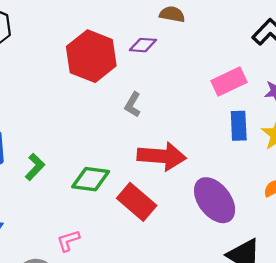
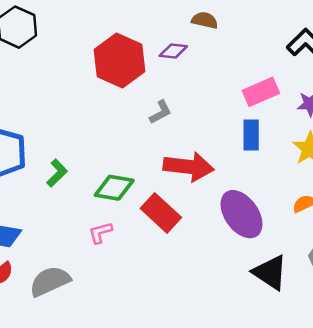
gray L-shape: (133, 105) -> (160, 112), turned -150
blue rectangle: (239, 126) -> (251, 135), moved
pink L-shape: (68, 241) -> (100, 233), moved

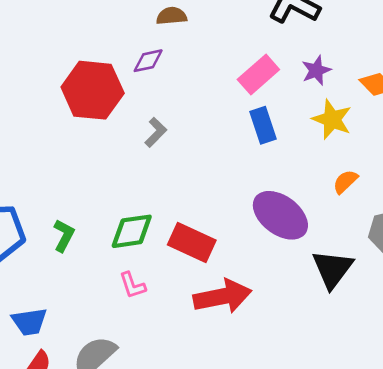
red arrow: (189, 167) -> (222, 296), moved
pink L-shape: (100, 233) -> (132, 285), turned -75
black triangle: (270, 272) -> (332, 269), turned 51

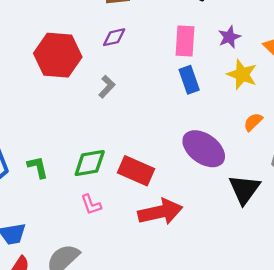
purple diamond: (148, 61) -> (114, 37), moved
pink rectangle: (258, 75) -> (185, 41), turned -44
green L-shape: (64, 235) -> (38, 167), turned -40

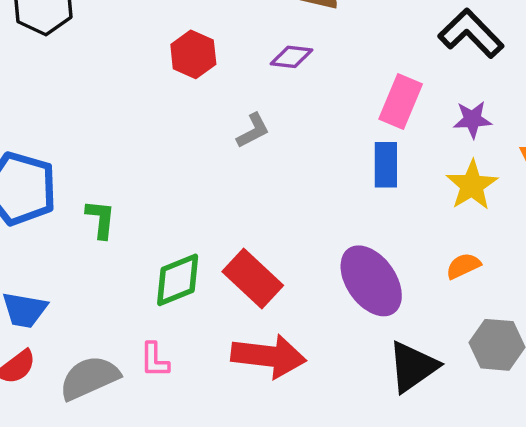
red hexagon: (58, 55) -> (193, 54), size x0.6
green diamond: (90, 163) -> (178, 280), moved, turned -32
pink L-shape: (91, 205) -> (155, 360), moved

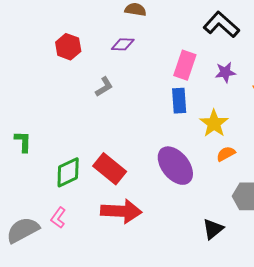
yellow star: (472, 185) -> (214, 123), moved
pink L-shape: (155, 360) -> (58, 218), turned 40
black triangle: (413, 367) -> (213, 229), moved, size x0.7

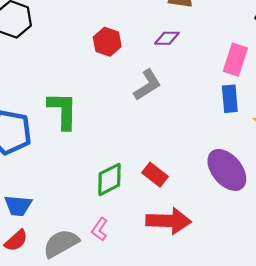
gray L-shape: (104, 87) -> (147, 85), size x1.4
green L-shape: (23, 142) -> (63, 110), moved, size x1.6
red rectangle: (110, 169) -> (155, 175), size x0.7

